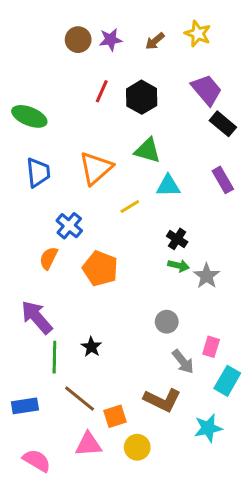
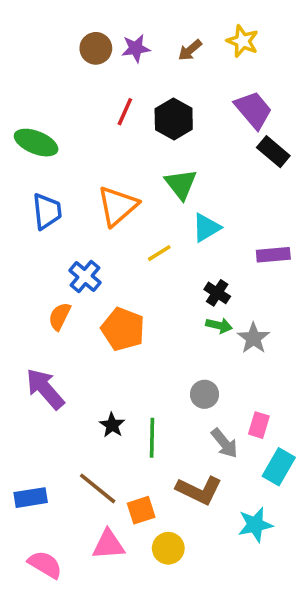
green triangle: (148, 150) -> (181, 184), turned 36
purple rectangle: (223, 180) -> (273, 255), moved, turned -65
cyan triangle: (168, 186) -> (206, 228), turned -30
green line: (54, 357) -> (152, 438), moved

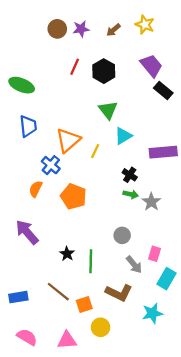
orange triangle: (118, 206) -> (68, 140), moved
yellow line: (159, 253) -> (95, 151), turned -32
purple rectangle: (273, 255) -> (163, 152), size x1.4
pink triangle: (109, 545) -> (67, 340), moved

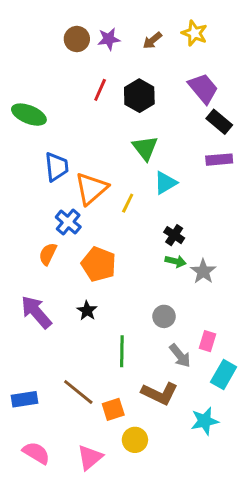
blue trapezoid: (28, 126) -> (57, 167), moved
purple rectangle: (163, 152) -> (219, 160), moved, size x0.7
black star: (67, 254) -> (87, 311), moved
pink triangle: (67, 340) -> (90, 457), turned -36

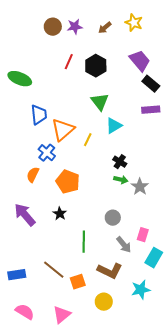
yellow circle: (135, 440) -> (104, 302), moved

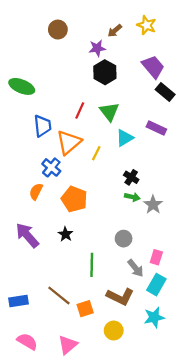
purple star: (75, 27) -> (97, 48), moved
red line: (69, 62) -> (80, 111), moved
purple rectangle: (151, 110) -> (156, 128), moved, turned 30
cyan rectangle: (154, 258) -> (156, 285), moved

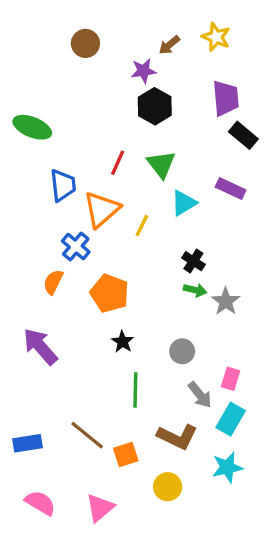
purple trapezoid: (153, 67) -> (226, 98), turned 35
black star: (66, 234) -> (123, 342), moved

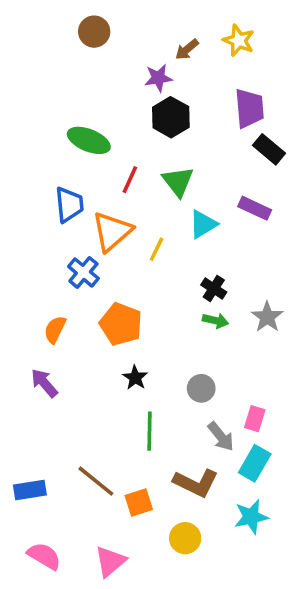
brown circle: (85, 43) -> (94, 32), moved
green ellipse: (32, 127) -> (89, 140), moved
orange semicircle: (53, 282) -> (55, 329), moved
gray star: (226, 301) -> (267, 317), moved
purple arrow: (40, 346) -> (44, 383), size x0.7

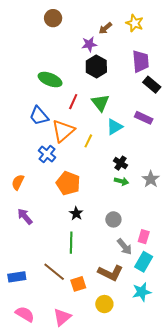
blue trapezoid: (69, 205) -> (39, 116), turned 145
orange semicircle: (55, 329) -> (18, 182), moved
green line: (149, 431) -> (71, 243), moved

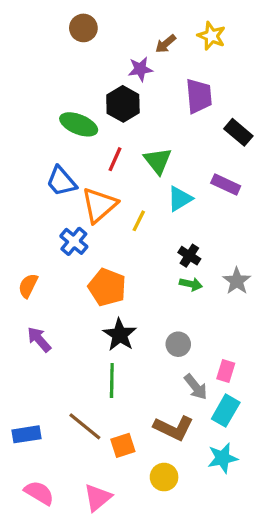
purple trapezoid: (141, 61) -> (199, 96), moved
black hexagon: (96, 66) -> (123, 104), moved
black star: (76, 213) -> (120, 335), size x1.5

